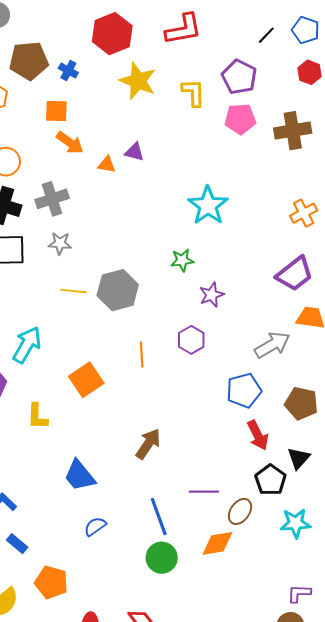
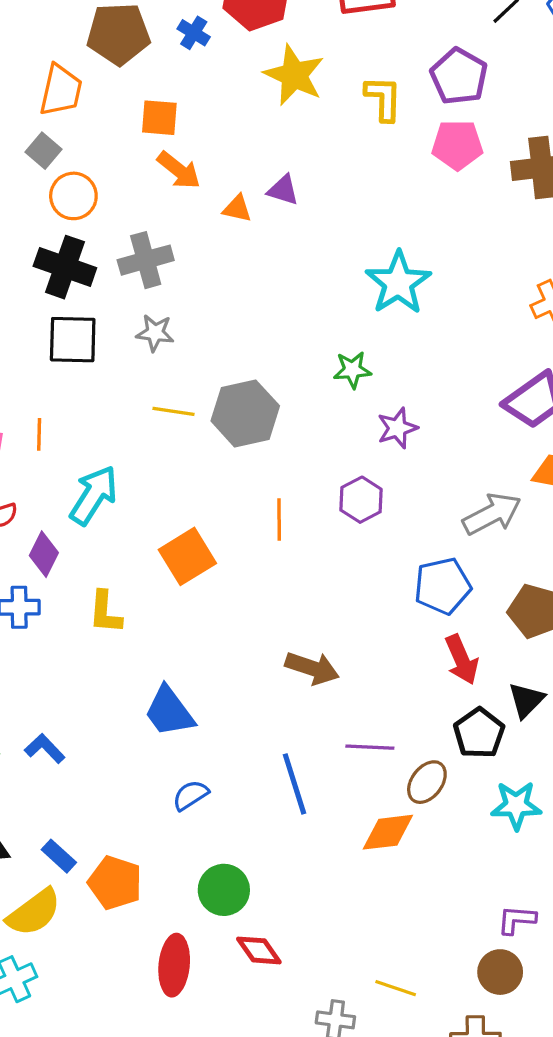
blue cross: (68, 71) -> (194, 33), moved
brown arrow: (148, 444) -> (312, 668), moved, turned 72
blue rectangle: (17, 544) -> (59, 856), moved
green circle: (162, 558) -> (224, 890), moved

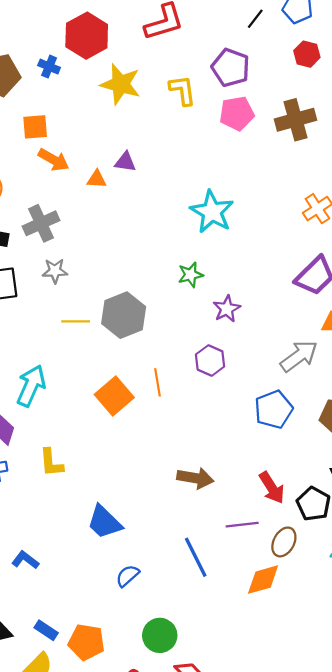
orange square: (187, 556) -> (114, 396), moved
red arrow: (462, 660) -> (272, 488), moved

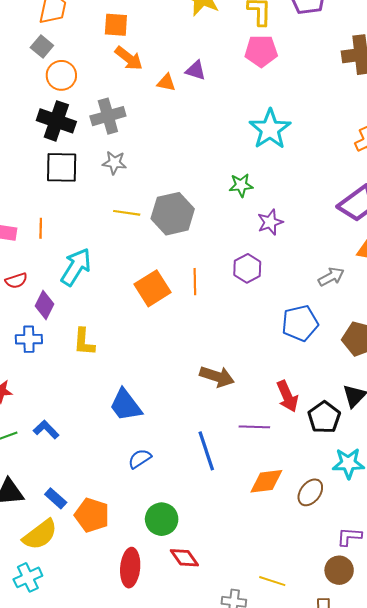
pink pentagon: (237, 113) -> (261, 51), moved
gray arrow: (299, 356) -> (331, 277), size x0.7
brown ellipse: (284, 542) -> (310, 492), moved

